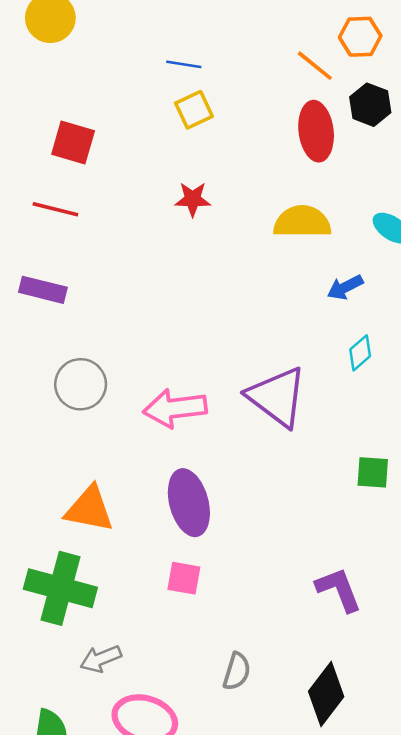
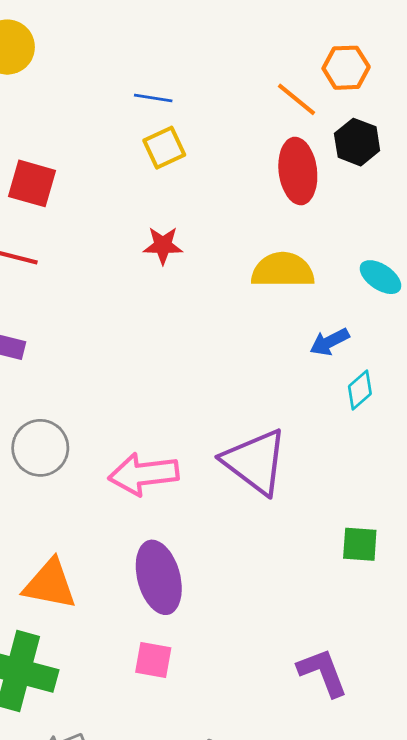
cyan diamond: (360, 353) -> (360, 390), moved

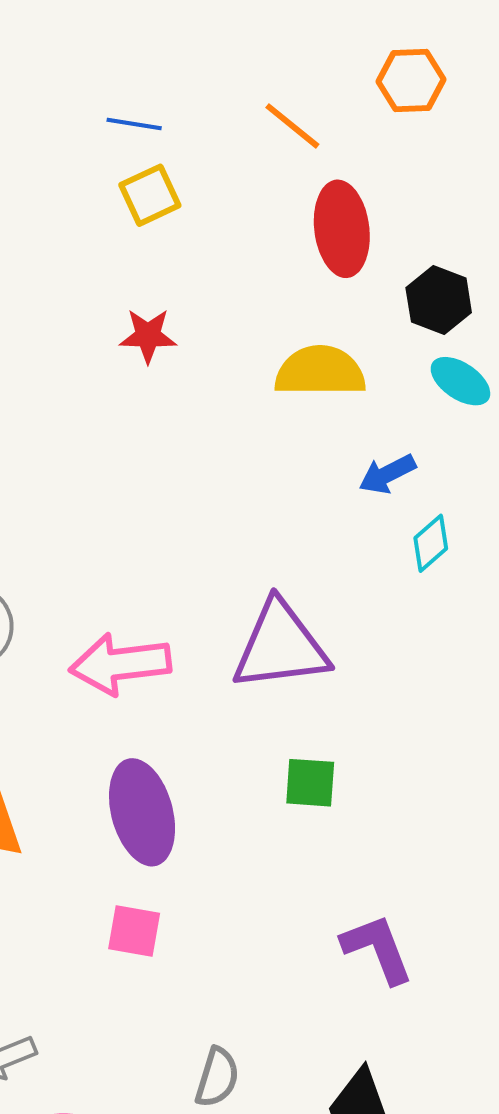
orange line: (296, 99) -> (292, 126), moved
black hexagon: (357, 142) -> (439, 300), moved
purple triangle: (255, 462) -> (280, 646), turned -44
green square: (360, 544) -> (310, 783), moved

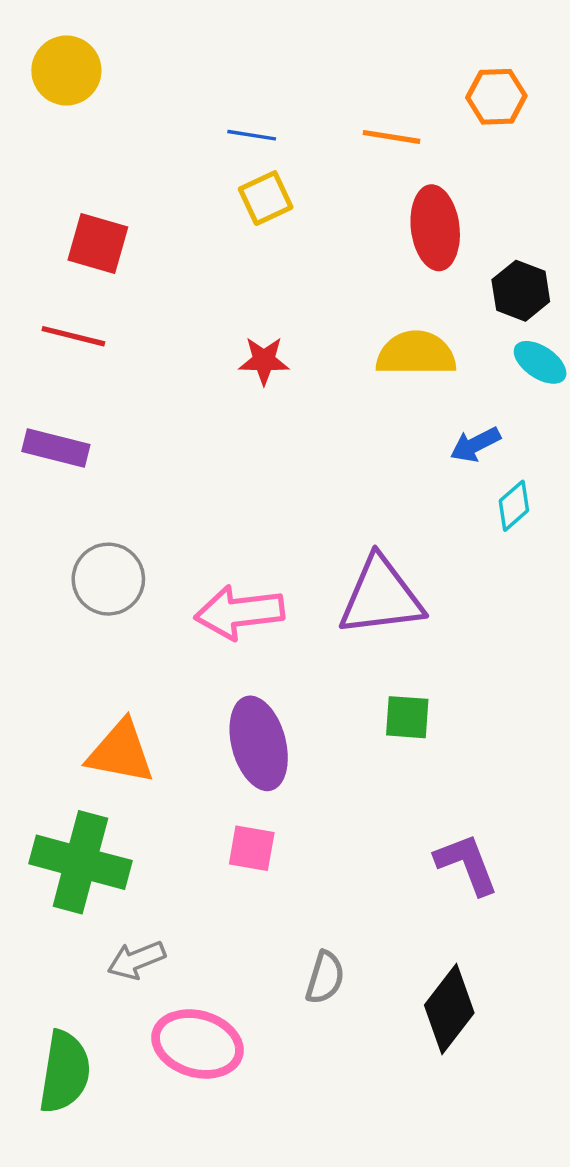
orange line: (292, 126) -> (391, 137), turned -30
red star: (148, 336) -> (264, 361), moved

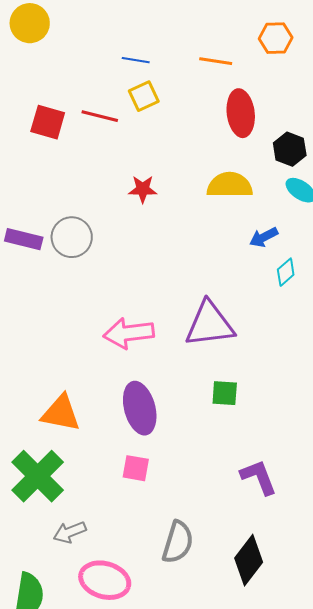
red line: (73, 336) -> (100, 116), moved
gray circle: (108, 579) -> (72, 237), moved
green cross: (80, 862) -> (38, 476), turned 30
gray semicircle: (325, 978) -> (178, 542), size x1.4

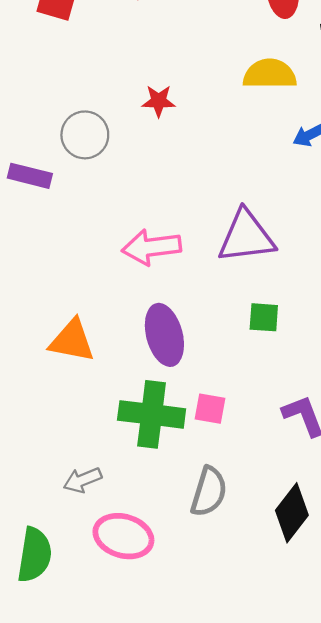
red star: (143, 189) -> (159, 101), moved
purple rectangle: (24, 239) -> (30, 176), moved
pink square: (136, 468) -> (210, 409), moved
green cross: (38, 476) -> (152, 414), moved, turned -38

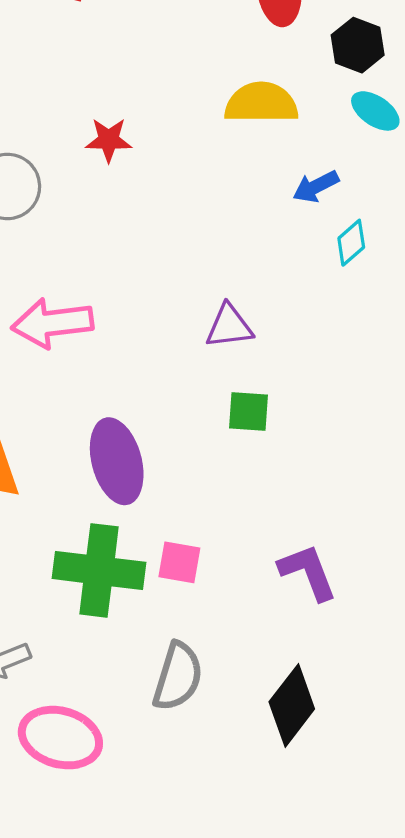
purple triangle: (246, 237) -> (229, 326), size x0.6
pink arrow: (152, 247) -> (52, 323), moved
green square: (264, 317) -> (248, 411), moved

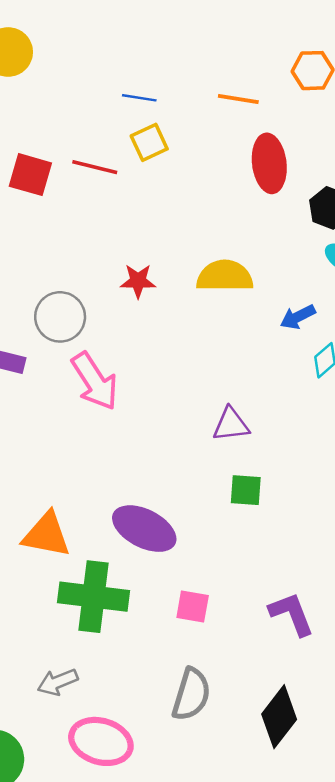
yellow semicircle: (261, 103) -> (225, 276), moved
pink arrow: (52, 323) -> (95, 381), moved, turned -116
purple ellipse: (117, 461) -> (144, 529), turned -48
green cross: (99, 570) -> (94, 597), moved

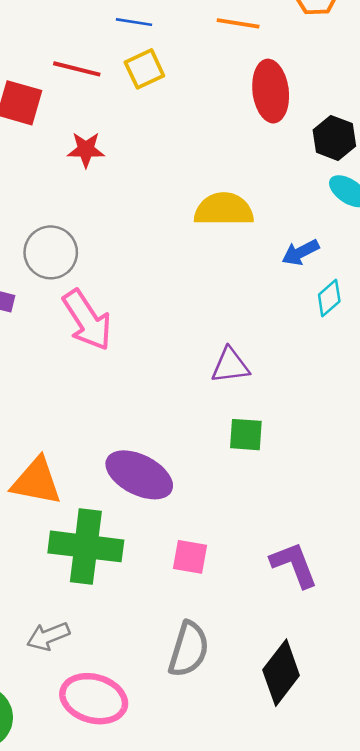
red line: (95, 167) -> (77, 69), moved
red star: (138, 281) -> (86, 150), moved

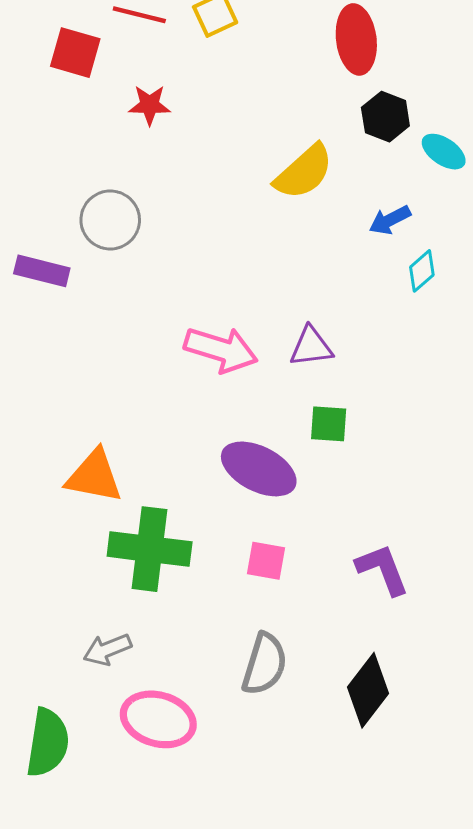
black hexagon: (334, 138) -> (385, 117), moved
yellow semicircle: (224, 209) -> (304, 172), turned 138
pink arrow: (87, 320) -> (221, 350), moved, turned -40
purple ellipse: (139, 475) -> (259, 469), moved

